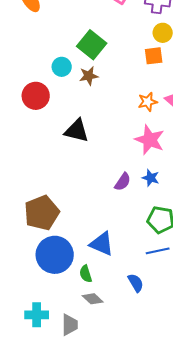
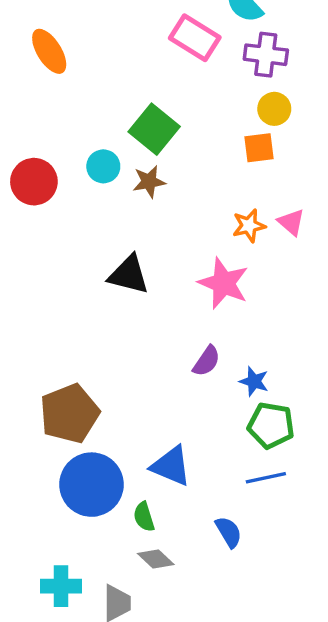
red circle: (36, 96) -> (34, 182), moved
pink star: (150, 140) -> (223, 283), moved
blue star: (151, 178) -> (254, 381), moved

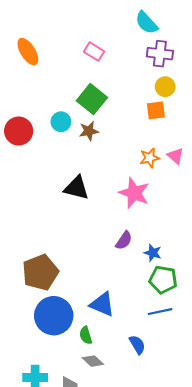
pink rectangle: (195, 38) -> (94, 52), moved, size x0.7

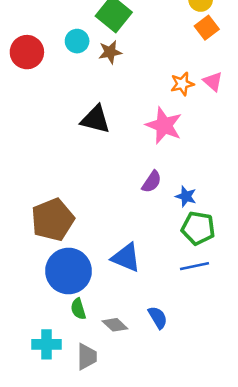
orange square: (156, 110) -> (207, 28), moved, turned -30
green semicircle: (86, 335) -> (78, 309), moved
blue semicircle: (137, 345) -> (158, 317), moved

